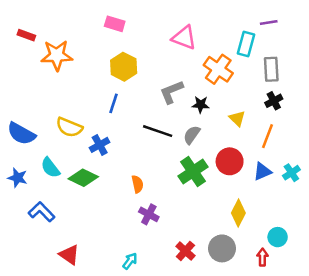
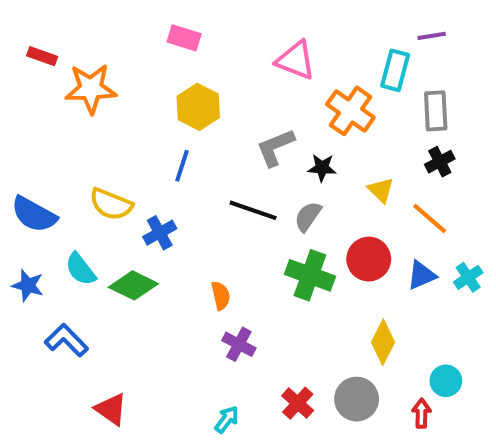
orange line: (267, 136) -> (430, 218), turned -70
green cross: (193, 171) -> (310, 275), turned -36
cyan arrow: (130, 261) -> (227, 419), moved

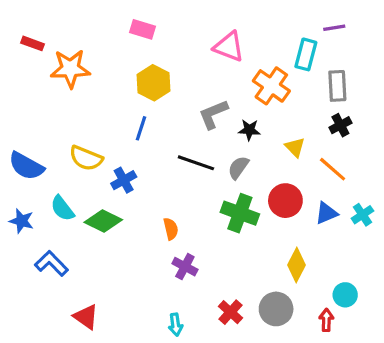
cyan arrow: (227, 419) -> (176, 325), turned 135

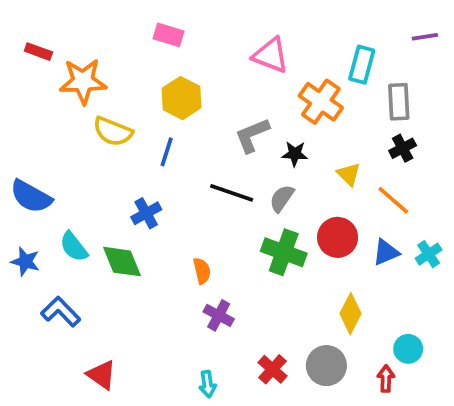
purple line: (334, 28) -> (425, 37), moved
yellow semicircle: (86, 158) -> (113, 131), moved
green diamond: (103, 221) -> (122, 262), turned 42

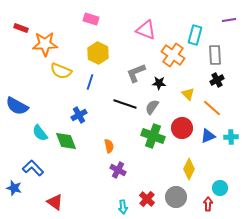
cyan cross: (429, 254) -> (231, 137), turned 32
blue star: (25, 262) -> (14, 188), moved
cyan arrow: (207, 384) -> (123, 207), moved

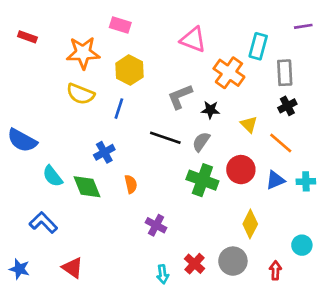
orange star: (45, 44) -> (83, 53), moved
orange semicircle: (109, 146) -> (131, 184), moved
blue star: (14, 188) -> (19, 269), moved
cyan circle: (220, 188) -> (302, 245), moved

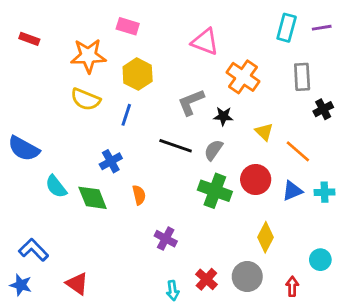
cyan rectangle: (258, 46) -> (287, 28), moved
black cross: (287, 106) -> (323, 109), moved
blue L-shape: (43, 223) -> (34, 250), moved

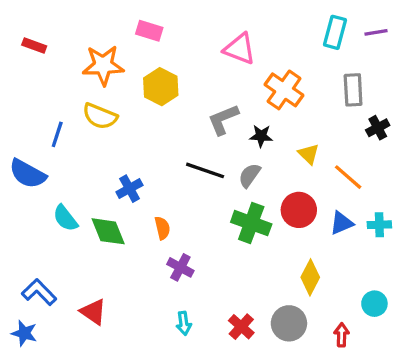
blue line: (126, 115) -> (57, 134), moved
purple cross: (166, 239) -> (180, 267), moved
red triangle: (77, 284) -> (93, 312), moved
cyan arrow: (173, 291) -> (184, 323), moved

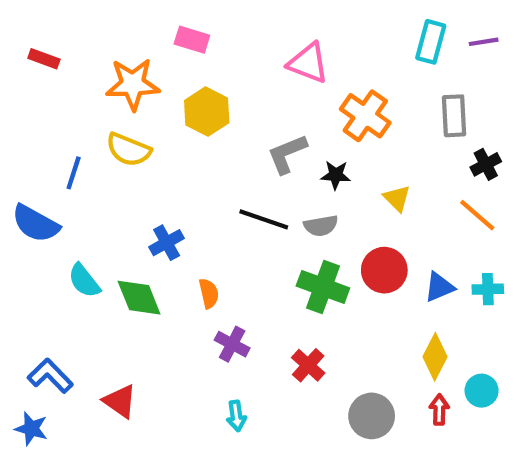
gray semicircle: (249, 175) -> (321, 226), turned -135
orange line: (348, 177) -> (477, 215), moved
yellow diamond: (310, 277) -> (435, 357), moved
red cross: (241, 327) -> (308, 365), moved
red arrow: (342, 335) -> (439, 410), moved

